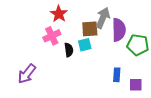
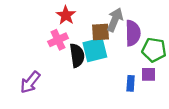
cyan square: (85, 45) -> (95, 50), size x1.6
black semicircle: (69, 50) -> (77, 55), size x1.5
purple square: (136, 85) -> (148, 74), moved

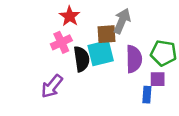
purple semicircle: (133, 33) -> (134, 59), moved
purple arrow: (30, 82) -> (52, 86), moved
blue rectangle: (131, 83) -> (147, 95), moved

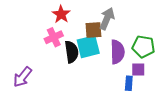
purple arrow: (52, 86) -> (23, 77), moved

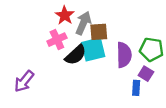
gray arrow: (107, 19) -> (83, 23), moved
black semicircle: (72, 52) -> (76, 55), turned 55
purple square: (138, 70) -> (146, 74), turned 32

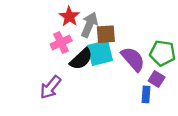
purple semicircle: (124, 55) -> (133, 59), turned -40
purple arrow: (24, 81) -> (50, 87), moved

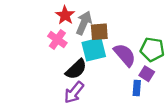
pink cross: (61, 42) -> (57, 39), turned -30
black semicircle: (81, 59) -> (76, 69), moved
purple arrow: (50, 87) -> (74, 92), moved

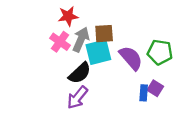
red star: (65, 15) -> (68, 16), turned 30
gray arrow: (84, 23) -> (81, 39), moved
purple square: (147, 74) -> (155, 88), moved

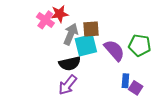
pink cross: (60, 42) -> (45, 20), moved
black semicircle: (80, 73) -> (70, 64), turned 30
purple square: (155, 88) -> (136, 88), moved

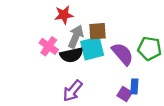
pink cross: (45, 20) -> (49, 46), moved
black semicircle: (70, 64) -> (71, 55), moved
purple square: (136, 88) -> (125, 94), moved

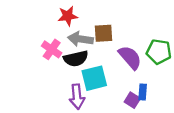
gray arrow: (76, 37) -> (80, 39), turned -105
cyan square: (92, 48) -> (94, 78), moved
purple arrow: (73, 91) -> (77, 97), turned -45

